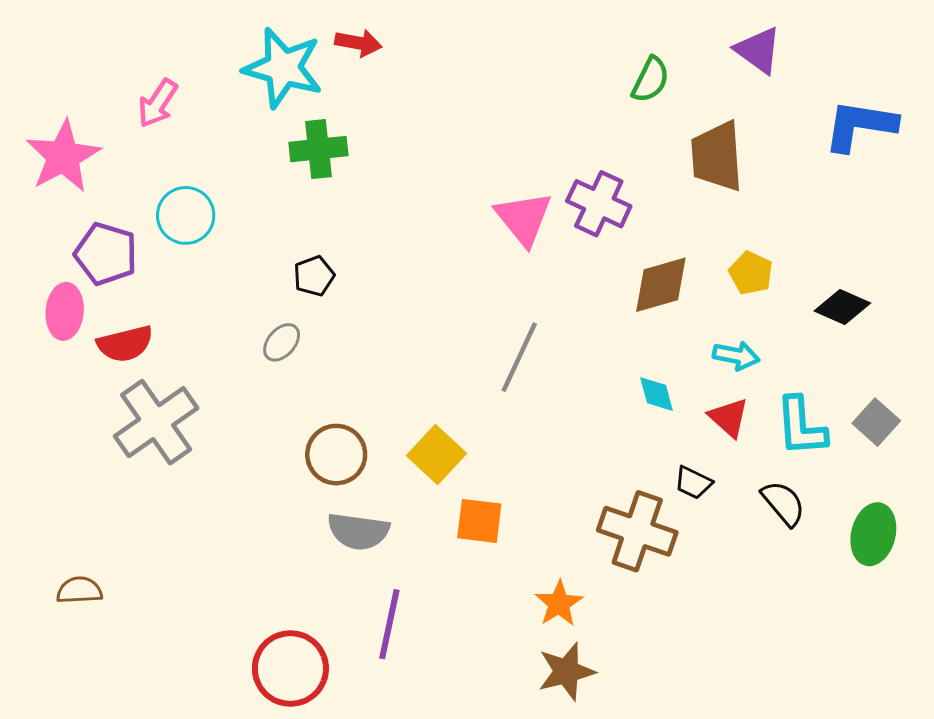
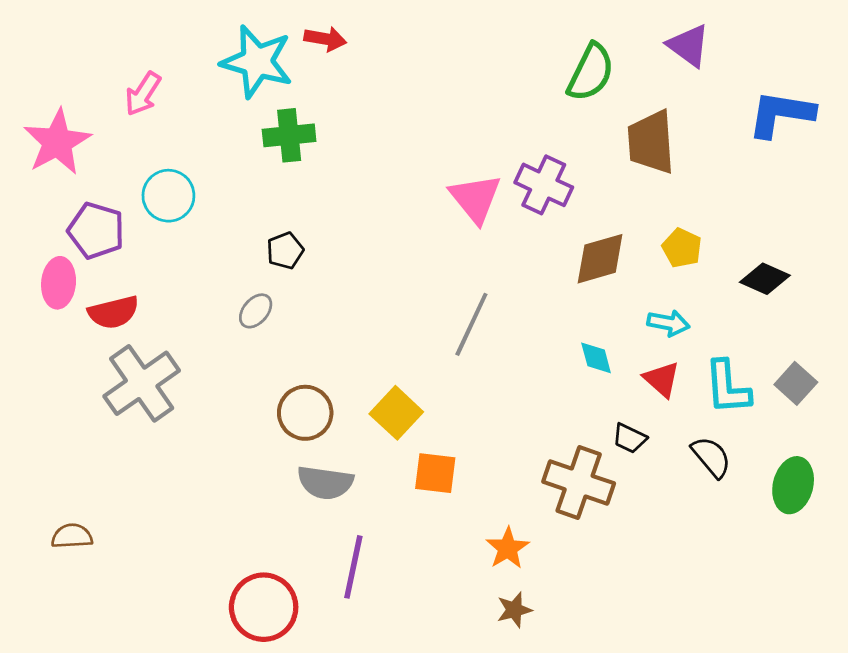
green semicircle: (651, 80) -> (591, 72), size x1.4
brown star: (566, 671) -> (514, 610), size x0.7

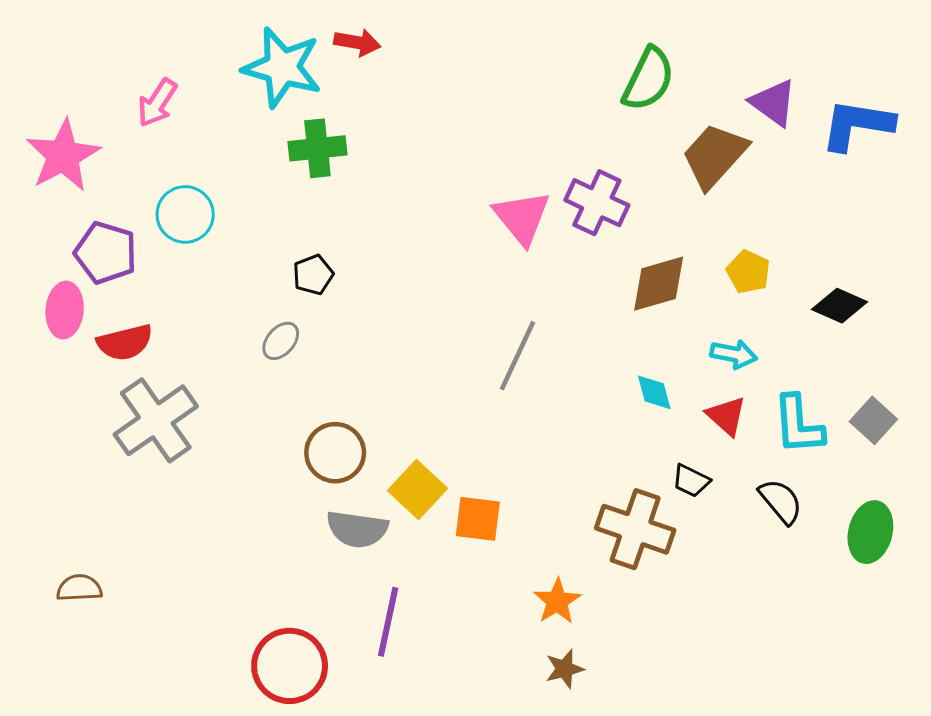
purple triangle: (689, 46) -> (773, 103), moved
brown trapezoid: (651, 142) -> (715, 156), turned 46
yellow square: (396, 413) -> (417, 489), moved

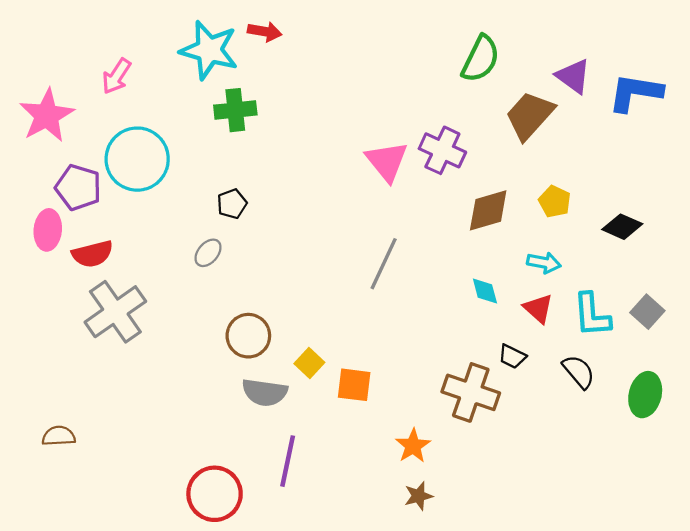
cyan circle: (185, 214) -> (137, 159), size x1.5
yellow square: (417, 489) -> (309, 363), size x0.7

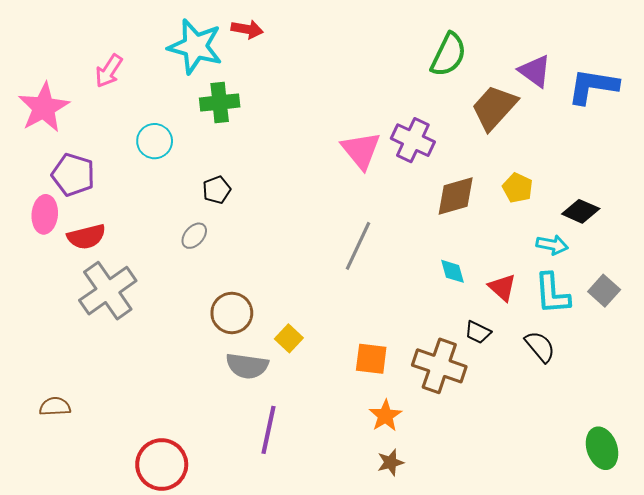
cyan circle: (137, 159) -> (155, 141), moved, size x0.6
cyan arrow: (544, 263) -> (552, 245), moved
orange square: (354, 385) -> (371, 359), moved
green ellipse: (645, 395) -> (602, 448), moved, turned -33
red circle: (215, 494) -> (162, 464), moved

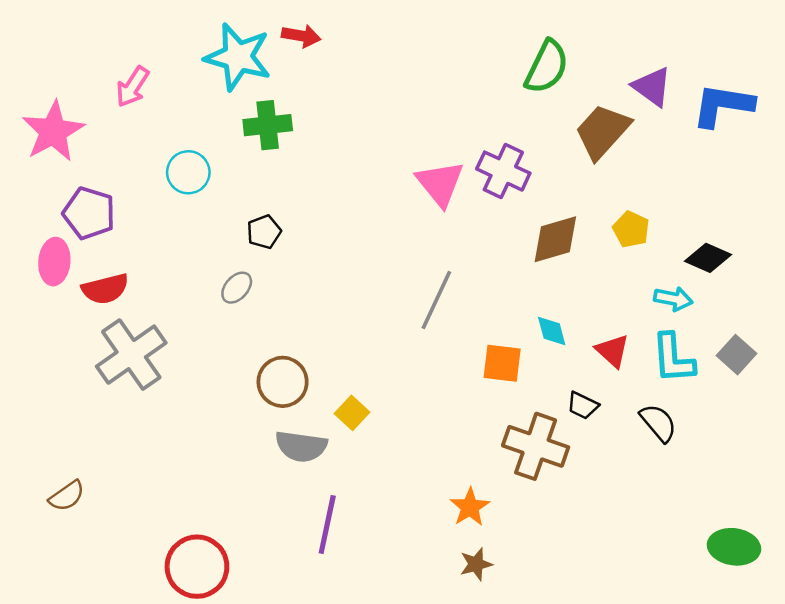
orange square: (371, 359) -> (502, 363), moved
brown semicircle: (55, 407) -> (67, 496), turned 148
green ellipse: (602, 448) -> (734, 547), turned -63

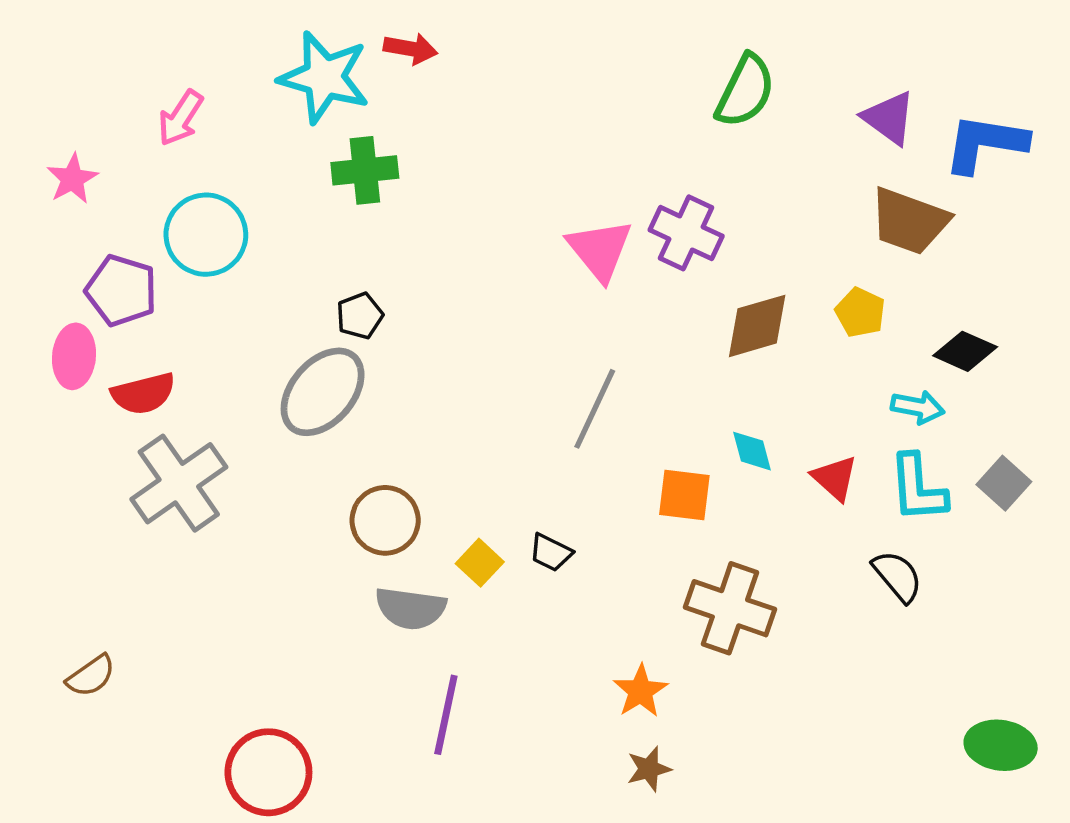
pink star: (53, 131) -> (72, 179), size x0.6
brown trapezoid: (603, 131) -> (909, 221), moved, turned -112
cyan circle: (188, 172) -> (206, 235), moved, size x1.4
gray ellipse: (237, 288) -> (323, 392), size x2.0
black trapezoid: (583, 405) -> (551, 552), moved

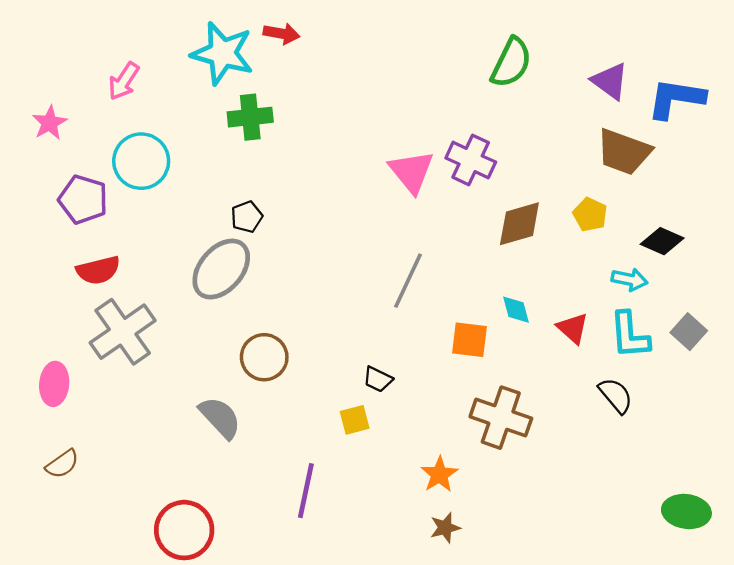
pink ellipse: (74, 356) -> (54, 384), moved
yellow square: (480, 563) -> (355, 420), moved, turned 32
gray semicircle: (410, 608) -> (220, 418), moved, turned -141

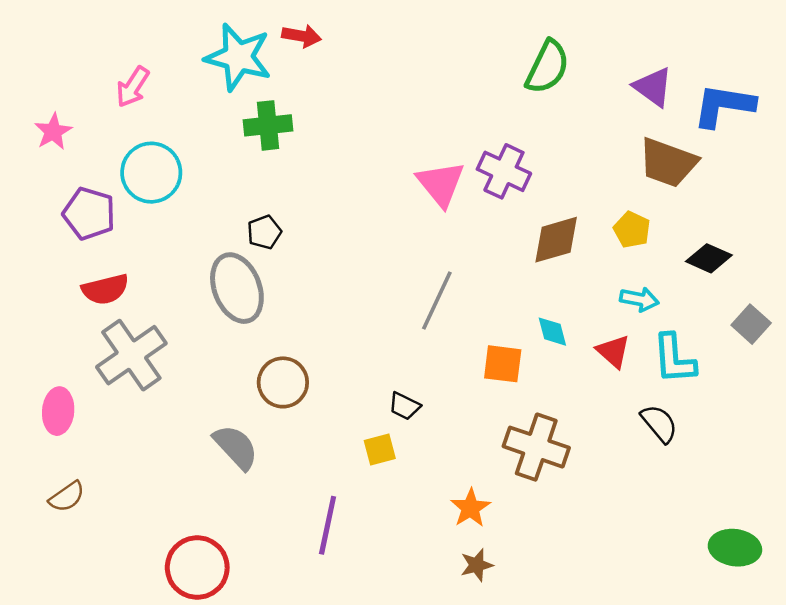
gray ellipse: (221, 269) -> (237, 288), turned -62
cyan arrow: (630, 279) -> (639, 299), moved
gray square: (689, 332) -> (751, 324), moved

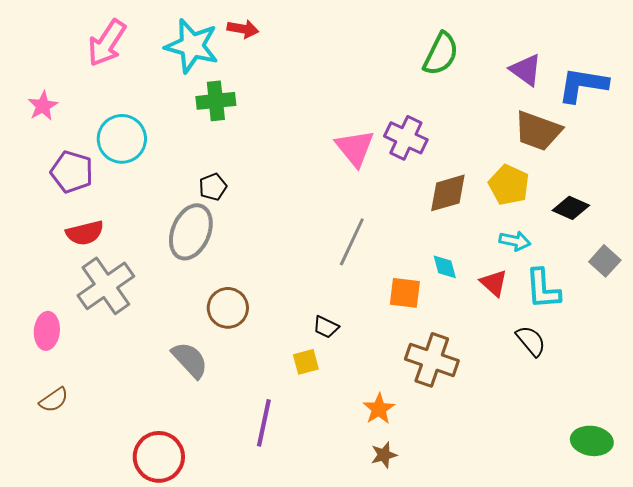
pink arrow: (133, 87) -> (107, 43), moved, size x1.4
yellow pentagon: (632, 230) -> (509, 185), size x1.4
gray ellipse: (237, 288) -> (191, 232), turned 44

